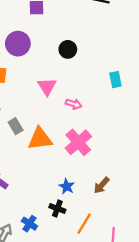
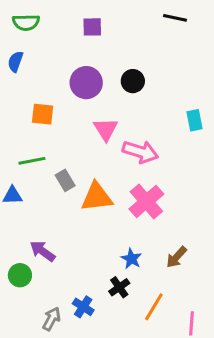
purple circle: (18, 44) -> (86, 83), moved
pink arrow: (74, 104) -> (140, 152), size x1.6
black cross: (57, 209) -> (119, 287), turned 35

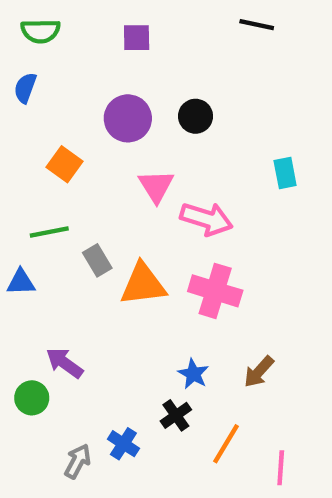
orange square: (43, 114) -> (65, 164), turned 30
pink cross: (146, 201) -> (215, 291), turned -32

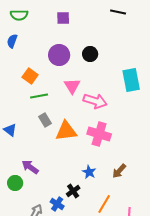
cyan rectangle: (285, 173) -> (131, 80), size x1.6
green line: (49, 232) -> (39, 96), moved
blue triangle: (21, 282) -> (10, 130), turned 40
black cross: (176, 415) -> (73, 191), moved

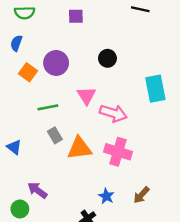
purple circle: (59, 55) -> (56, 63), moved
orange square: (30, 76) -> (28, 72), moved

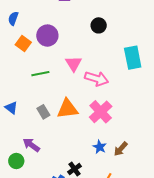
black circle: (107, 58) -> (99, 25), moved
gray rectangle: (55, 135) -> (43, 112), moved
pink cross: (118, 152) -> (101, 112), turned 30
blue star: (106, 196) -> (100, 147), moved

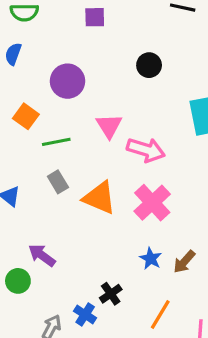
orange square: (23, 44) -> (26, 116), moved
orange triangle: (67, 109) -> (99, 198), turned 30
gray rectangle: (43, 112) -> (58, 182), moved

